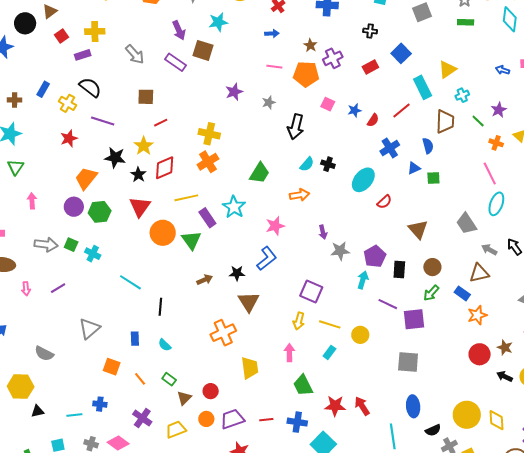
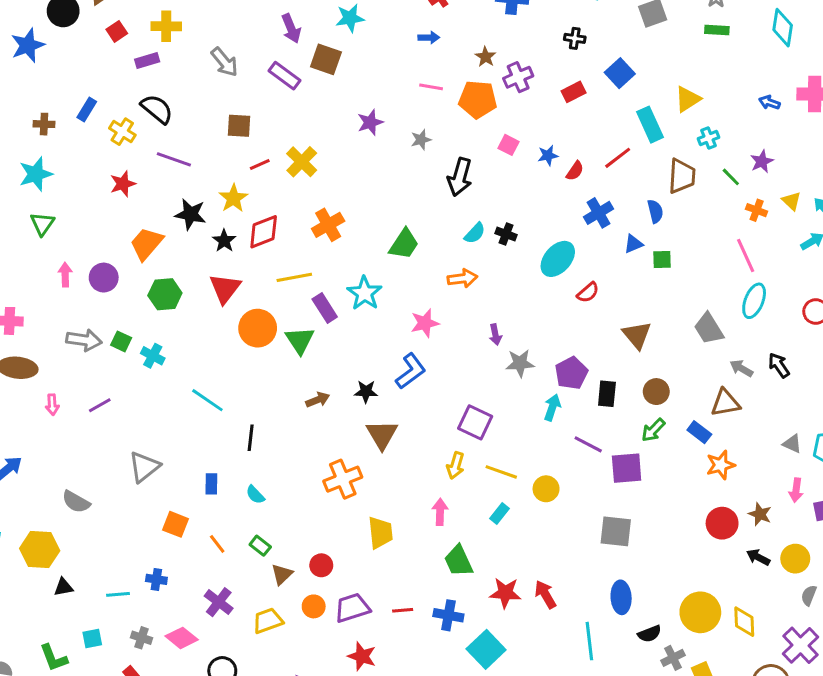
yellow cross: (209, 134) -> (302, 162), moved, turned 30
purple circle: (74, 207) -> (104, 278), moved

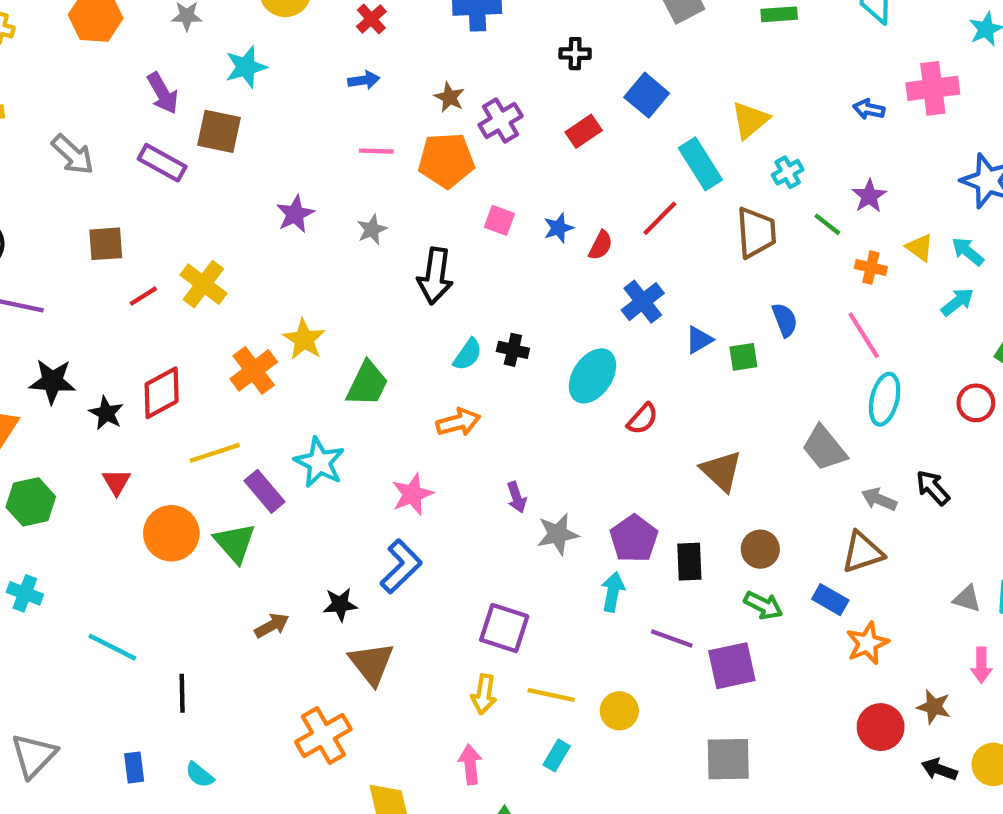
yellow star: (233, 198) -> (304, 339), moved
blue semicircle: (655, 211) -> (785, 320), moved
red triangle: (225, 288) -> (116, 482), size x0.6
green arrow: (653, 430) -> (763, 605), turned -100

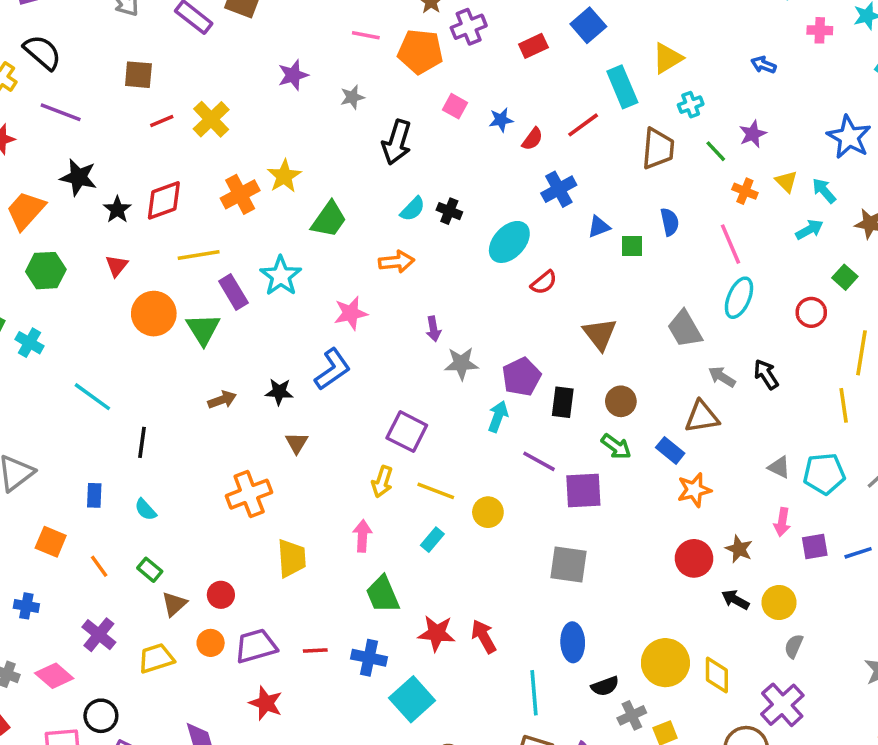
pink cross: (933, 88) -> (820, 30), moved, size x0.6
brown triangle: (372, 663) -> (297, 443), size x0.6

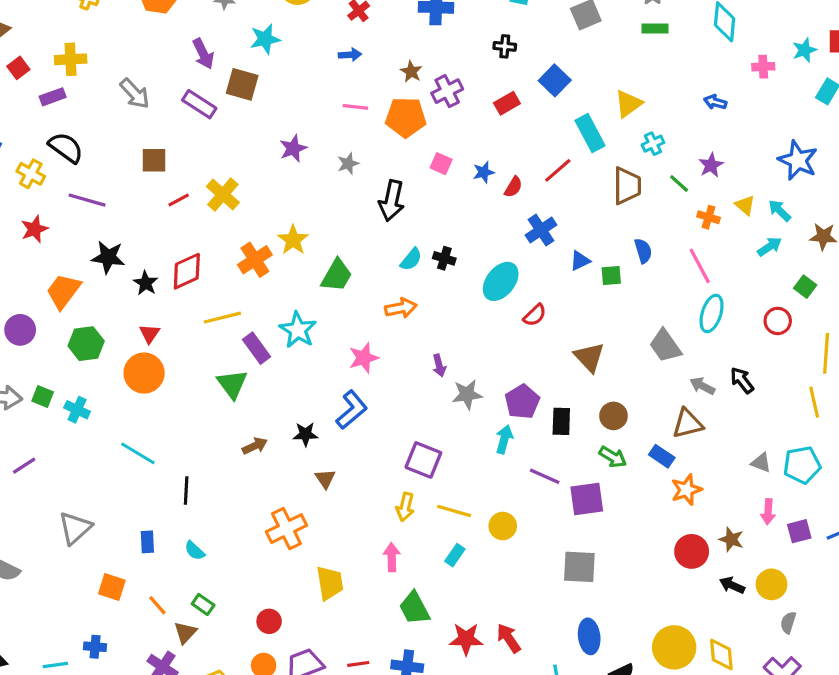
orange circle: (154, 314) -> (144, 373), moved
brown triangle: (174, 604) -> (185, 633), moved

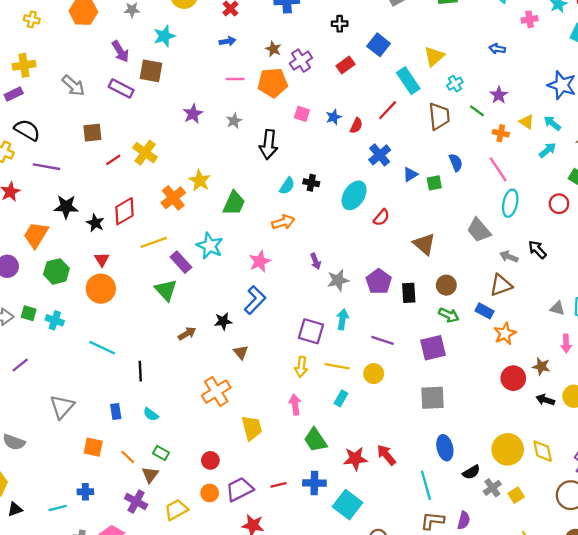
cyan arrow: (504, 439) -> (342, 319), moved
purple line: (545, 476) -> (382, 340), moved

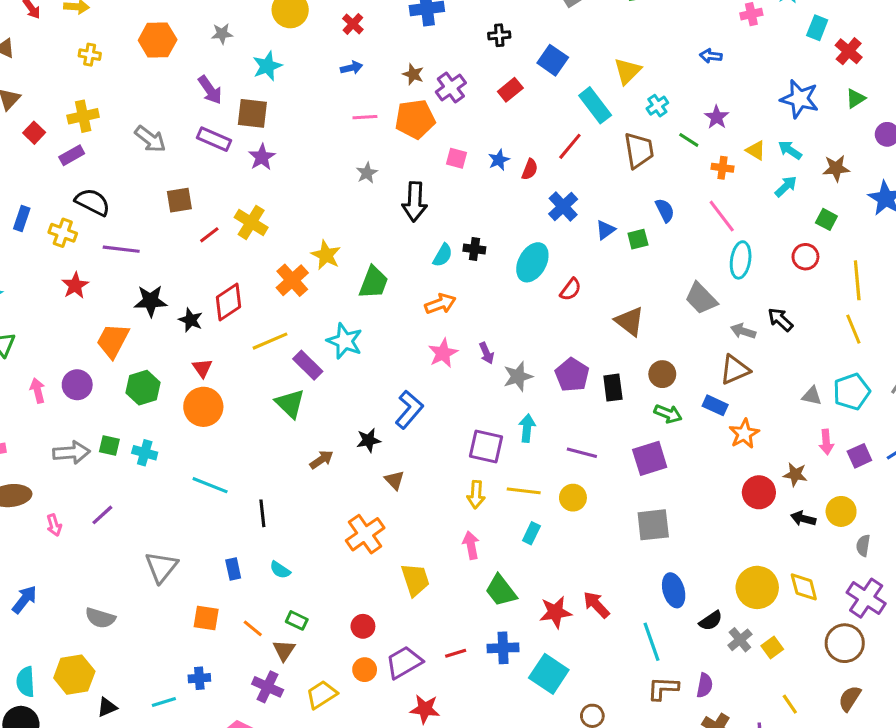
purple star: (193, 114) -> (262, 157), moved
pink star: (260, 261) -> (443, 353), moved

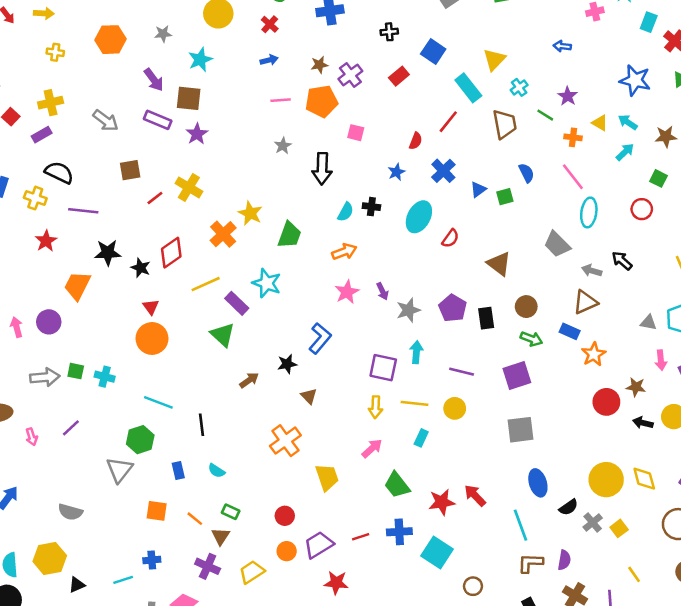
brown star: (413, 74) -> (319, 65), turned -30
blue star: (499, 160) -> (396, 172), moved
green hexagon: (143, 388) -> (140, 440), moved
pink arrow: (471, 545) -> (372, 448), turned 60

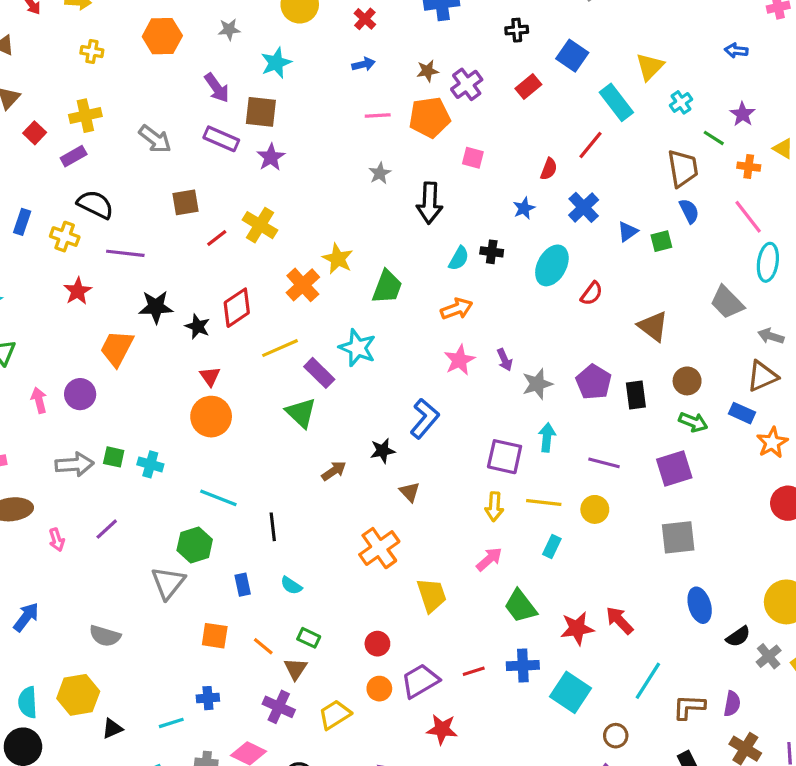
brown trapezoid: (505, 124) -> (683, 168), moved
cyan line: (520, 525) -> (648, 681), moved, turned 52

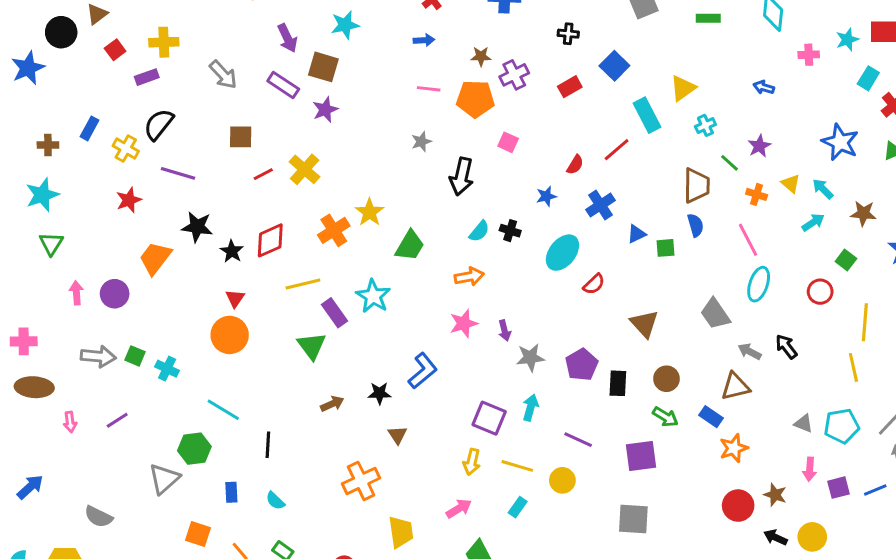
black semicircle: (95, 204) -> (159, 124), turned -88

